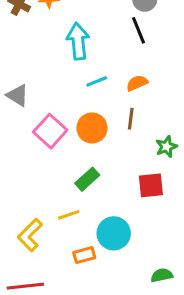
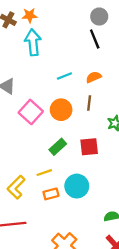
cyan arrow: (78, 41) -> (33, 42), moved
red square: (151, 185) -> (89, 147), moved
orange rectangle: (84, 255) -> (51, 194), moved

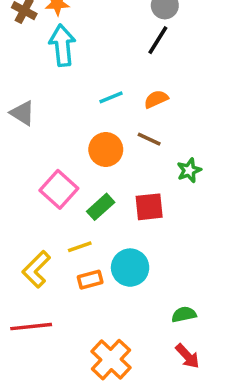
black line: (95, 39) -> (158, 40), turned 54
brown line: (89, 103) -> (149, 139), turned -72
pink square: (31, 112) -> (59, 189), moved

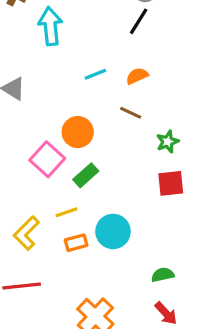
orange circle: (106, 149) -> (78, 132), moved
red square: (149, 207) -> (171, 183), moved

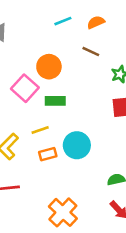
green rectangle: (86, 175) -> (55, 101), turned 42

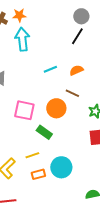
orange circle: (49, 67) -> (56, 108), moved
pink square: (25, 88) -> (24, 110), moved, turned -30
green rectangle: (55, 101) -> (44, 132), turned 35

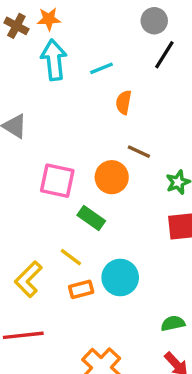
black line: (77, 36) -> (164, 55), moved
cyan line: (50, 69) -> (101, 68), moved
orange semicircle: (76, 70) -> (124, 102), moved, turned -56
yellow line: (32, 155) -> (71, 257), turned 56

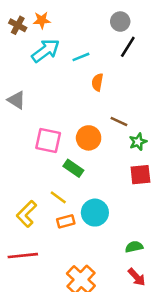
cyan arrow: (54, 60) -> (46, 51), turned 60
brown line: (139, 152) -> (119, 121), moved

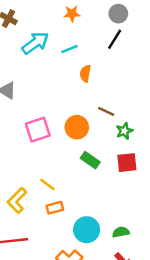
orange star: (42, 20) -> (72, 14), moved
gray circle: (120, 22) -> (118, 14), moved
pink square: (48, 140) -> (38, 130), turned -30
green rectangle: (73, 168) -> (90, 160), moved
cyan circle: (95, 213) -> (87, 230), moved

